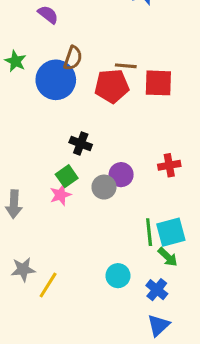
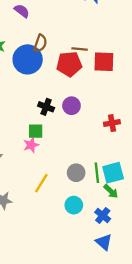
purple circle: (121, 175) -> (71, 106), moved
green square: (67, 176) -> (36, 131), turned 35
gray circle: (104, 187) -> (76, 173), moved
yellow line: (48, 285) -> (41, 183), moved
blue triangle: (158, 325) -> (104, 242), turned -36

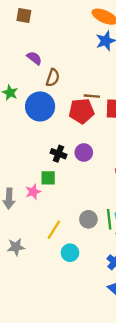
brown semicircle: (40, 43) -> (53, 78), moved
pink star: (31, 145) -> (33, 192), moved
cyan circle: (74, 205) -> (70, 253), moved

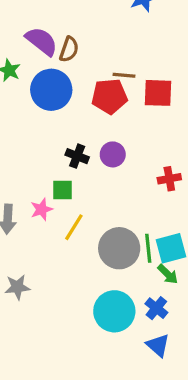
purple semicircle: (34, 58) -> (42, 41), moved, size x1.5
gray circle: (88, 219) -> (119, 248), size x1.6
yellow line: (54, 230) -> (74, 227), moved
cyan circle: (70, 253) -> (114, 311), moved, size x1.6

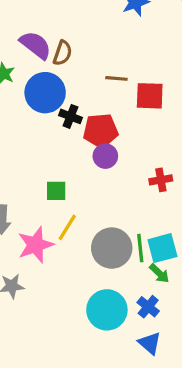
red pentagon: (109, 96) -> (101, 131), moved
black cross: (77, 156) -> (70, 116), moved
pink star: (42, 209) -> (36, 245), moved, size x1.6

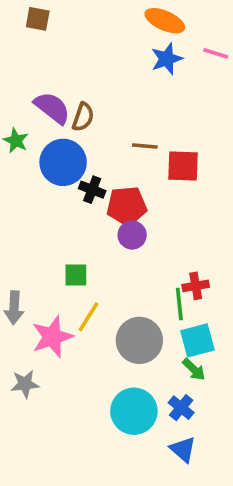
red cross: (161, 180) -> (196, 286), moved
green line: (140, 248) -> (179, 304), moved

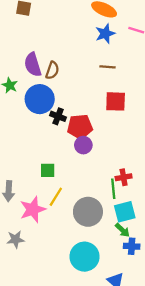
purple semicircle: (52, 108) -> (33, 65), turned -145
brown line: (145, 146) -> (107, 67), moved
blue cross: (181, 408) -> (132, 246), moved, turned -35

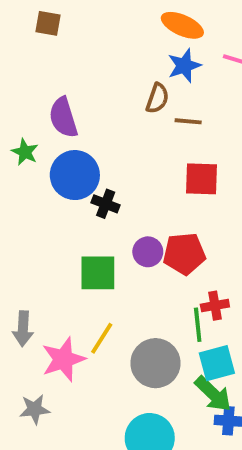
brown semicircle: (52, 70) -> (157, 98), moved
red pentagon: (80, 127) -> (184, 254), moved
green square: (48, 170) -> (98, 273), moved, size x1.5
green arrow: (122, 230) -> (213, 394), size x1.5

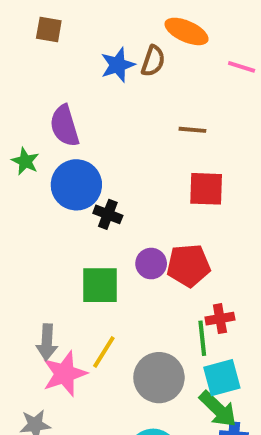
blue star: (184, 66) -> (118, 65), moved
brown semicircle: (157, 98) -> (153, 61), moved
gray arrow: (23, 329) -> (47, 342), moved

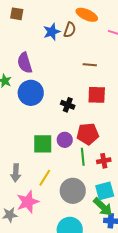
black cross: (108, 214) -> (68, 105), moved
purple circle: (151, 264) -> (65, 140), moved
green line: (202, 338) -> (83, 157), moved
pink star: (65, 374) -> (28, 202), moved

